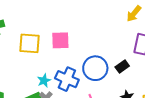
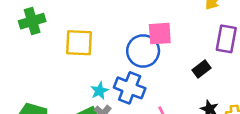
pink square: (60, 40) -> (160, 34), moved
blue circle: (95, 68) -> (143, 51), moved

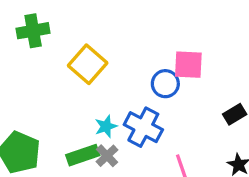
yellow square: (79, 43) -> (88, 64), turned 32
blue circle: (143, 51) -> (165, 84), size x0.7

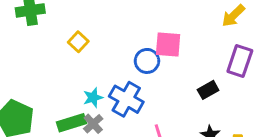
yellow square: (88, 64) -> (78, 42), size x0.6

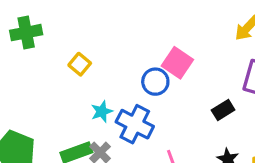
pink square: (168, 45) -> (177, 63), turned 32
cyan star: (93, 98) -> (102, 111), moved

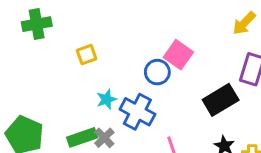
yellow square: (80, 64) -> (87, 55), turned 30
black rectangle: (223, 110) -> (221, 100), size x1.6

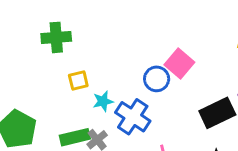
green cross: (37, 24) -> (56, 37), moved
yellow square: (87, 55) -> (78, 81), moved

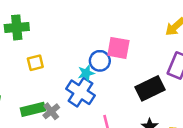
pink square: (179, 63) -> (118, 48), turned -30
cyan star: (103, 101) -> (86, 73), moved

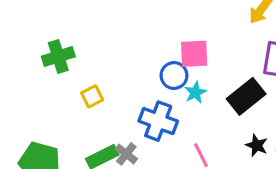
cyan star: (86, 73) -> (195, 92), moved

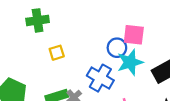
cyan star: (195, 92) -> (130, 62), size x1.6

